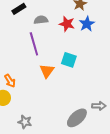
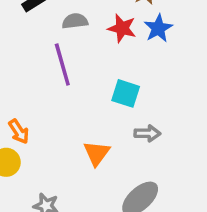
orange triangle: (47, 71) -> (97, 153), moved
gray arrow: (99, 106) -> (147, 133), moved

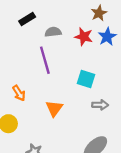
orange arrow: (19, 131) -> (19, 93), moved
orange triangle: (97, 153) -> (54, 108), moved

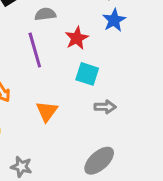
red star: (84, 37) -> (77, 38), moved, turned 30

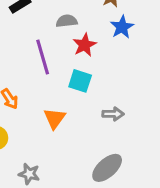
gray semicircle: (45, 14) -> (67, 21), moved
cyan square: (87, 74) -> (80, 81), moved

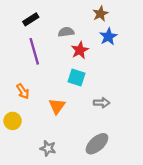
purple line: (43, 57) -> (34, 51), moved
gray star: (29, 174) -> (48, 148), moved

